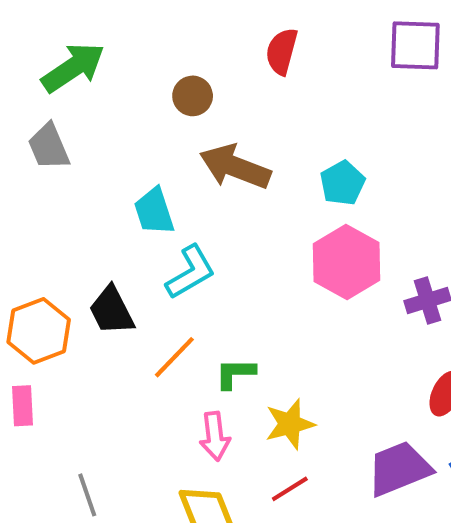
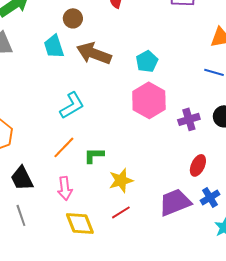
cyan trapezoid: (154, 211) -> (54, 46), moved
black trapezoid: (112, 311) -> (22, 178), moved
pink arrow: (215, 436) -> (65, 188), moved

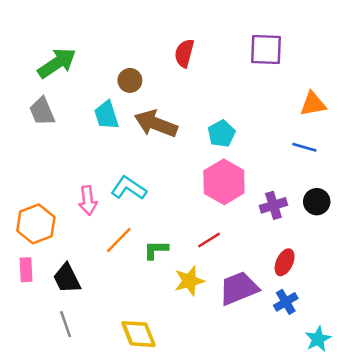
cyan L-shape: (72, 105) -> (129, 188), turned -116
pink arrow: (65, 188) -> (88, 200), moved
blue cross: (210, 197) -> (286, 302), moved
purple trapezoid: (175, 202) -> (239, 288), moved
red line: (121, 212) -> (209, 240), moved

